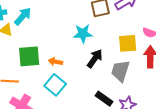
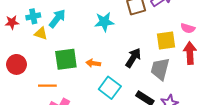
cyan star: (83, 34) -> (104, 22), moved
cyan square: (55, 85) -> (110, 88), moved

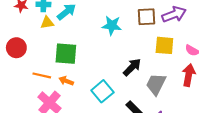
yellow triangle: (41, 33) -> (47, 23), turned -40
yellow square: (166, 40) -> (164, 45), moved
orange arrow: (93, 63) -> (66, 81), moved

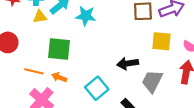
cyan star: (112, 25) -> (86, 16), moved
black arrow: (132, 67) -> (128, 63), turned -144

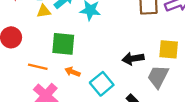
yellow square: (161, 41) -> (169, 49), moved
orange arrow: (59, 77) -> (72, 72), moved

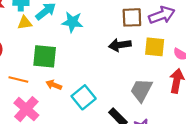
yellow square: (169, 49) -> (155, 47), moved
black arrow: (133, 59) -> (120, 45), moved

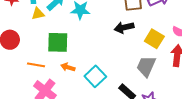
yellow square: (155, 47) -> (154, 39), moved, turned 30

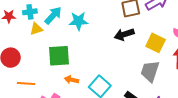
orange line: (36, 65) -> (26, 84), moved

